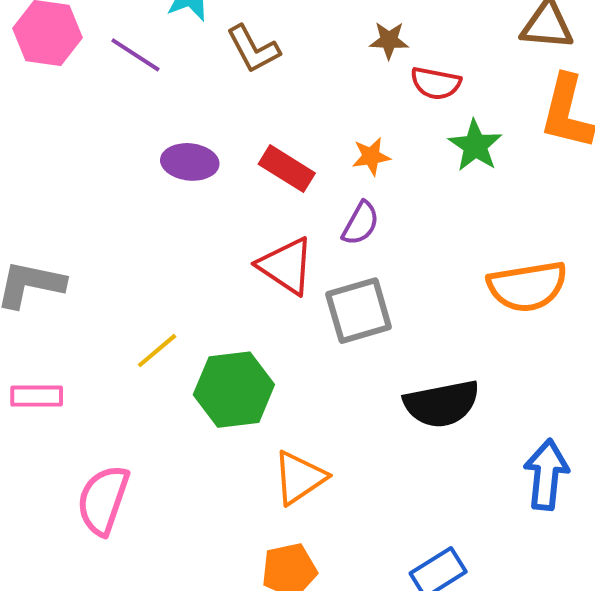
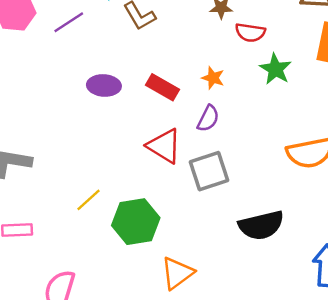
purple line: (135, 55) -> (69, 22), turned -64
orange star: (371, 156) -> (213, 78), turned 30

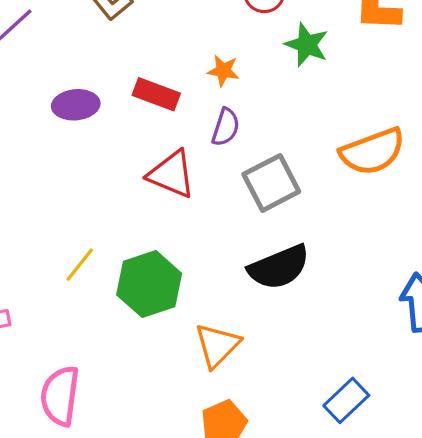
gray square: (209, 171) -> (271, 183), moved
black semicircle: (261, 225) -> (279, 267), moved

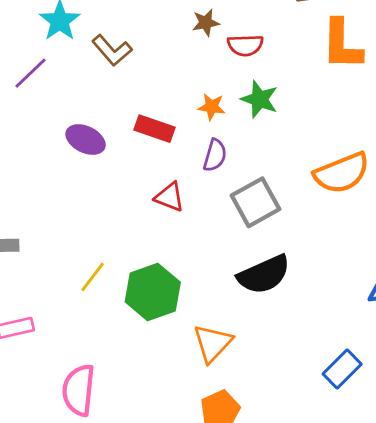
green star: (307, 45) -> (260, 99), moved
purple ellipse: (76, 105) -> (86, 140), turned 33
red triangle: (172, 174) -> (170, 197), size x0.7
blue rectangle: (346, 400) -> (342, 369), moved

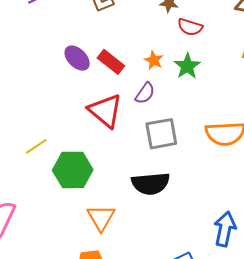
purple ellipse: (86, 140) -> (77, 58), moved
red triangle: (170, 197) -> (105, 111), size x1.6
orange triangle: (213, 343) -> (101, 218), turned -32

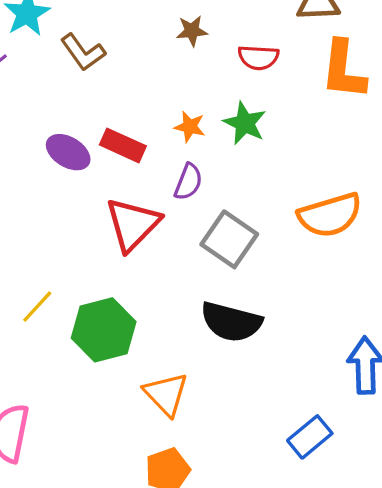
red semicircle: (190, 27) -> (258, 57), moved
red triangle: (105, 111) -> (133, 224), turned 48
gray square: (161, 134) -> (229, 239), turned -32
black semicircle: (151, 184) -> (231, 322), turned 33

